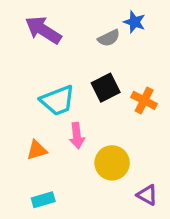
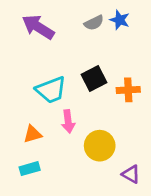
gray semicircle: (109, 38) -> (94, 23), moved
orange cross: (144, 100) -> (128, 90), turned -30
cyan rectangle: (43, 200) -> (30, 169), moved

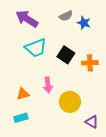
blue star: (120, 20) -> (84, 23), moved
black square: (94, 78) -> (66, 55), turned -30
cyan trapezoid: (51, 90) -> (36, 48), moved

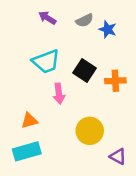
purple arrow: (27, 19) -> (47, 18), moved, size x0.6
pink arrow: (48, 85) -> (59, 94), moved
cyan rectangle: (21, 118) -> (27, 151), size x1.5

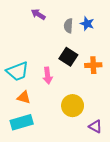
gray semicircle: (85, 20) -> (68, 26), moved, turned 120
cyan trapezoid: (46, 61) -> (18, 71), moved
orange triangle: (29, 121) -> (24, 97), turned 32

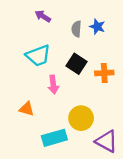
cyan trapezoid: (18, 71) -> (38, 56), moved
cyan rectangle: (22, 122) -> (54, 138), moved
purple triangle: (95, 126) -> (107, 141), size x1.5

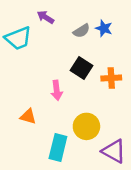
gray semicircle: (76, 29) -> (81, 31), turned -126
cyan trapezoid: (38, 56) -> (18, 38), moved
cyan rectangle: (54, 138) -> (58, 147), turned -60

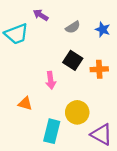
blue star: (104, 28) -> (103, 29), moved

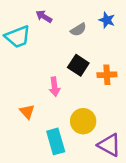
blue star: (103, 29) -> (107, 20), moved
orange triangle: (25, 104) -> (27, 112), turned 32
cyan rectangle: (52, 131) -> (56, 141), turned -30

